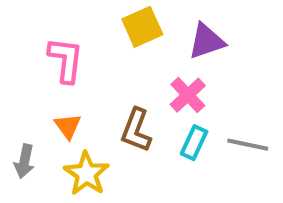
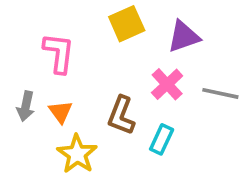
cyan rectangle: (194, 143) -> (162, 139), moved
gray line: (248, 145) -> (220, 93), moved
gray arrow: (24, 161) -> (26, 106), moved

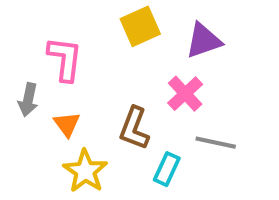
gray line: (220, 93) -> (216, 143), moved
gray arrow: (26, 106) -> (28, 100), moved
cyan rectangle: (162, 139) -> (167, 169), moved

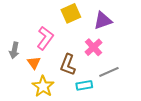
pink L-shape: (65, 59) -> (45, 38), moved, turned 30
gray line: (216, 143) -> (109, 72), turned -36
cyan rectangle: (167, 169) -> (84, 85), turned 56

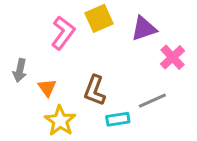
pink L-shape: (45, 38) -> (63, 33), moved
pink cross: (94, 47) -> (173, 57), moved

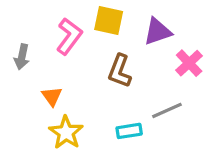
yellow square: (99, 18) -> (109, 21), turned 36
gray arrow: (20, 70) -> (22, 57), moved
brown L-shape: (95, 90) -> (120, 71), moved

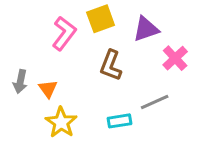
yellow square: (109, 21) -> (101, 19), turned -32
gray arrow: (22, 57) -> (20, 82), moved

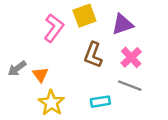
pink cross: (175, 58) -> (131, 57), moved
gray arrow: (20, 82) -> (17, 68), turned 42
gray line: (155, 102) -> (130, 86), turned 45

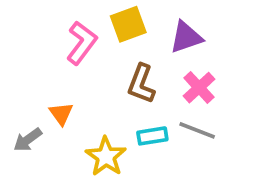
gray arrow: (17, 68) -> (28, 140), moved
cyan rectangle: (100, 102) -> (152, 136), moved
yellow star: (51, 103) -> (106, 156), moved

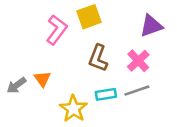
purple triangle: (186, 37) -> (151, 26), moved
gray line: (197, 130) -> (137, 91), turned -40
gray arrow: (28, 140) -> (16, 85), moved

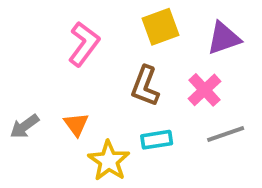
yellow square: (89, 17) -> (160, 27), moved
orange triangle: (42, 79) -> (76, 124), moved
gray line: (137, 91) -> (226, 134), moved

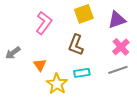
pink cross: (204, 90) -> (121, 47), moved
gray arrow: (24, 126) -> (13, 53), moved

